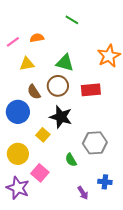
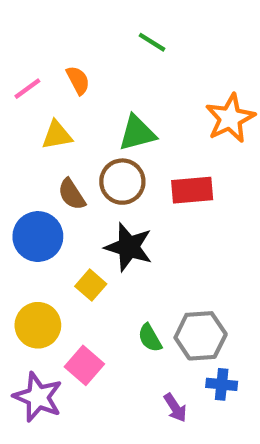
orange semicircle: (37, 38) -> (78, 80), turned 72
green triangle: (65, 63) -> (137, 133), turned -30
gray hexagon: (95, 143) -> (201, 336), moved

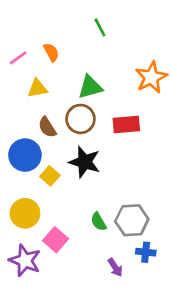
green line: (152, 42) -> (100, 27), turned 30
yellow square: (91, 285) -> (50, 176), moved

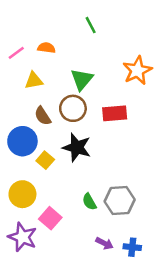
orange semicircle: (51, 52) -> (46, 48), turned -54
green triangle: (90, 87) -> (82, 79), turned -35
blue cross: (146, 252) -> (132, 247), moved
purple arrow: (115, 267) -> (104, 243), turned -30

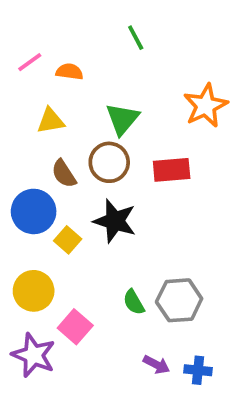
pink line: (16, 53) -> (30, 62), moved

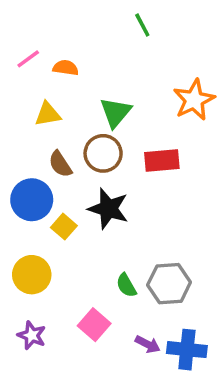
green line: (136, 38) -> (142, 25), moved
pink square: (75, 327) -> (94, 325), moved
purple star: (34, 355) -> (32, 335), size x0.7
blue cross: (198, 370) -> (187, 350), size x1.5

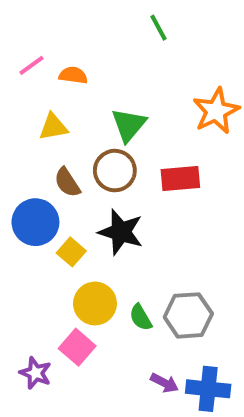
yellow circle: (32, 275) -> (95, 303), moved
pink square: (94, 325) -> (77, 347), moved

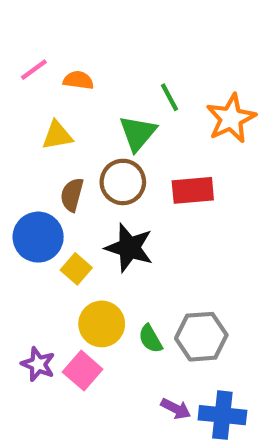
green line: (158, 28) -> (169, 97), moved
brown semicircle: (67, 182) -> (72, 195), turned 48
purple star: (35, 373) -> (38, 364), moved

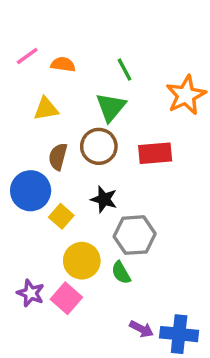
green line: (169, 97) -> (124, 70), moved
black star: (129, 248) -> (104, 199), size x0.7
gray hexagon: (201, 337) -> (135, 235), moved

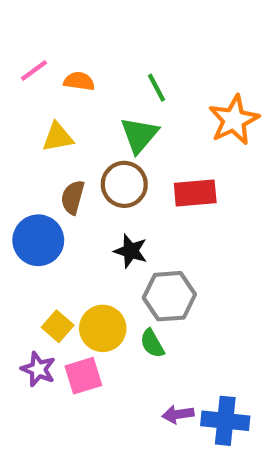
yellow square: (61, 216) -> (58, 326), moved
pink square: (66, 298) -> (83, 376), turned 32
purple arrow: (142, 329) -> (178, 414), turned 145

